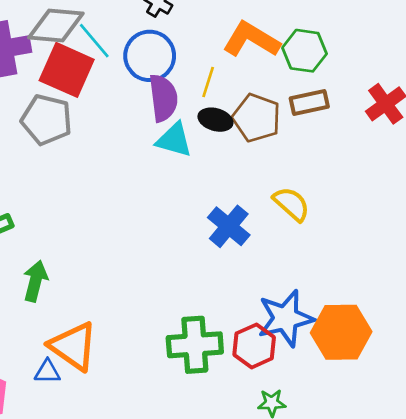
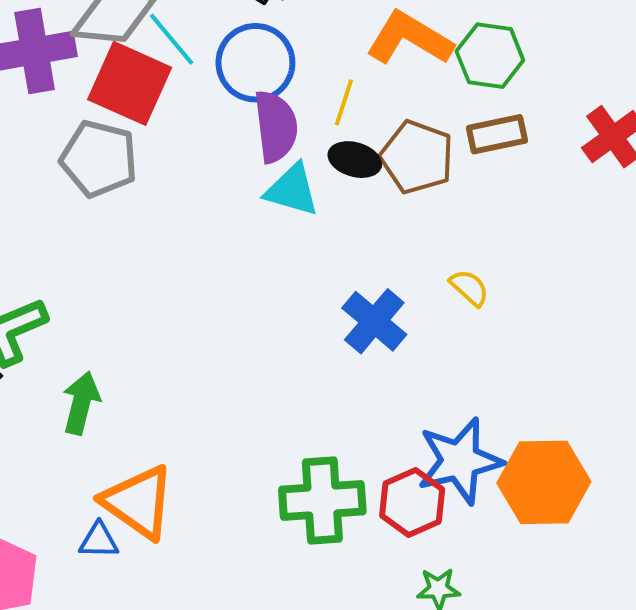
yellow semicircle: (291, 204) -> (469, 288), size x0.7

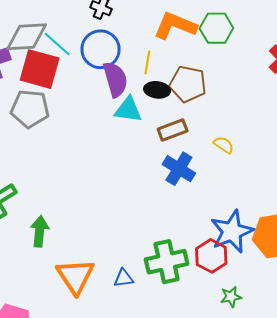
brown rectangle: (497, 134) -> (173, 130), moved
orange triangle: (138, 502) -> (75, 276), turned 30
blue triangle: (99, 541) -> (124, 278), moved

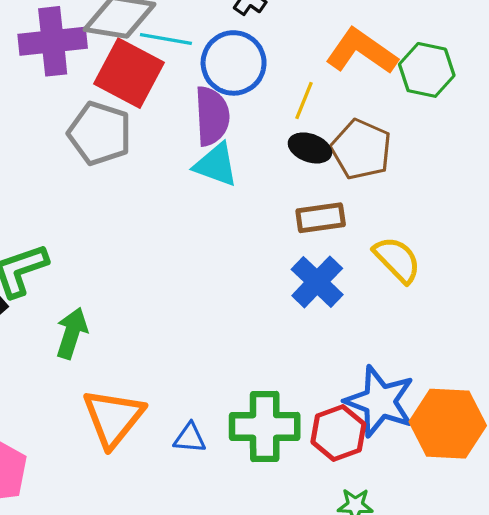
cyan line: (57, 44) -> (166, 39), turned -44
purple semicircle: (115, 79) -> (212, 116), moved
cyan triangle: (128, 110) -> (216, 165), moved
yellow semicircle: (224, 145) -> (397, 260), size x1.5
blue star: (232, 232) -> (380, 401), turned 30

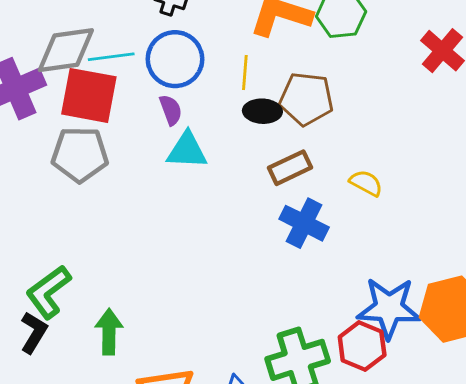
purple semicircle: (212, 116) -> (171, 110), size x0.6
yellow semicircle: (397, 260) -> (366, 183), size x0.7

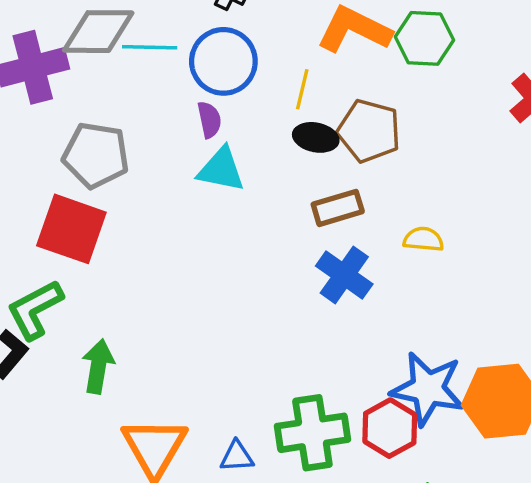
red square: (89, 95) -> (71, 229), moved
yellow semicircle: (366, 183) -> (423, 239), turned -32

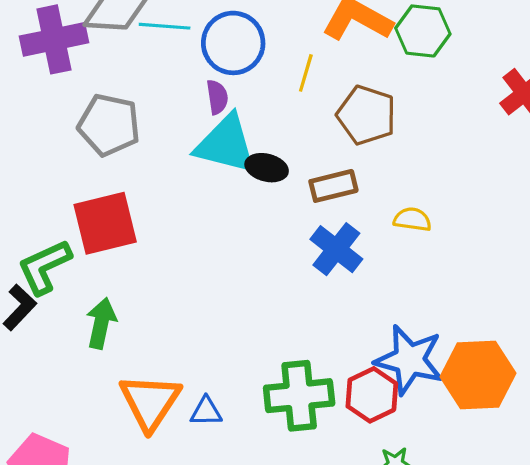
black ellipse: (316, 137) -> (267, 168), moved
cyan triangle: (221, 170) -> (226, 144), size x1.4
red square: (71, 229) -> (105, 223), moved, turned -36
blue triangle: (237, 456) -> (206, 411), moved

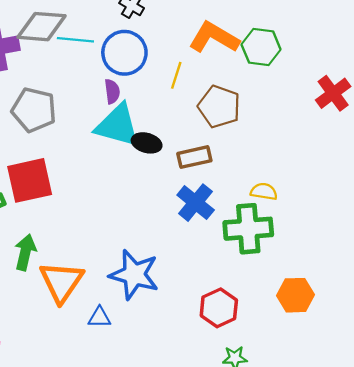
yellow semicircle: (412, 219) -> (264, 192), moved
blue star: (409, 360) -> (134, 275), moved
orange hexagon: (478, 375) -> (295, 295), size x0.7
green cross: (299, 396) -> (248, 229), moved
orange triangle: (150, 402) -> (61, 282), moved

